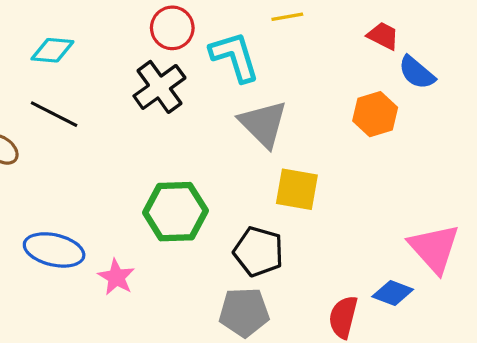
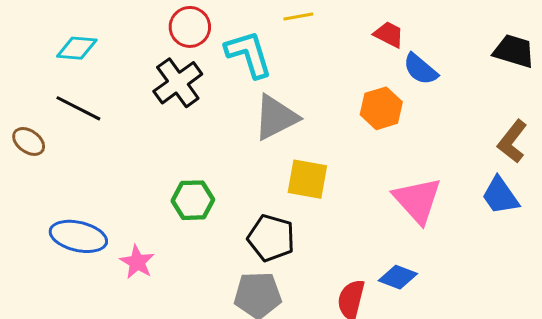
gray triangle: (263, 124) -> (276, 117), turned 48
green hexagon: (175, 212) -> (193, 200), size x0.7
pink triangle: (434, 248) -> (417, 200), moved

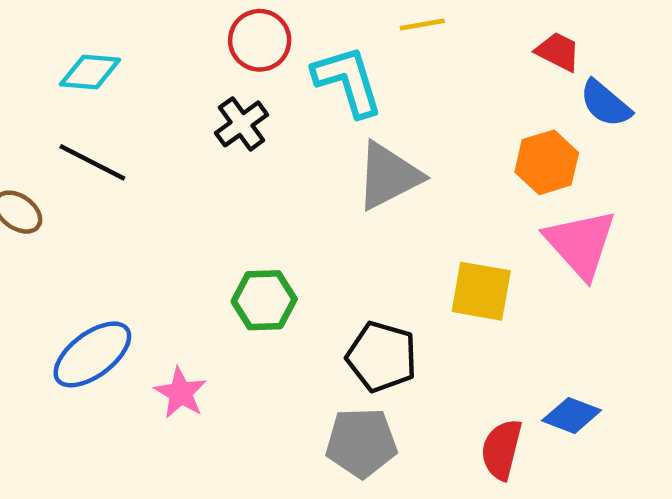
black cross: (178, 83) -> (242, 124), size x0.7
yellow square: (307, 179) -> (481, 291), moved
pink triangle: (417, 200) -> (581, 244), moved
blue ellipse: (78, 236) -> (92, 354), turned -50

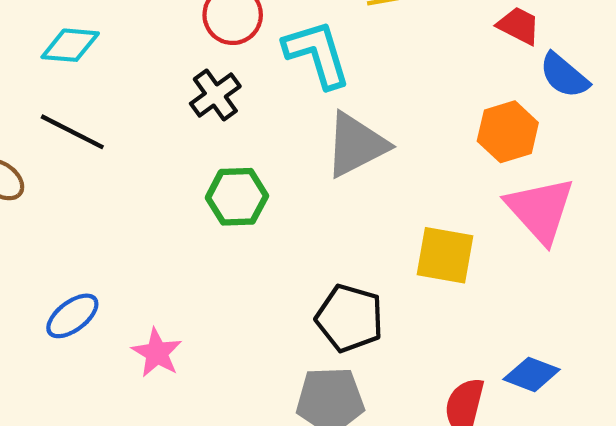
green hexagon: (264, 300) -> (237, 197), moved
blue ellipse: (92, 354) -> (72, 316), size x0.7

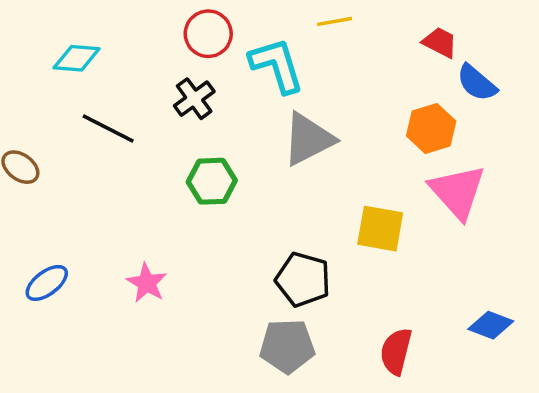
black line: (72, 132) -> (108, 129), moved
blue ellipse: (72, 316) -> (47, 283), moved
pink star: (157, 353) -> (147, 283), moved
blue diamond: (532, 374) -> (491, 325), moved

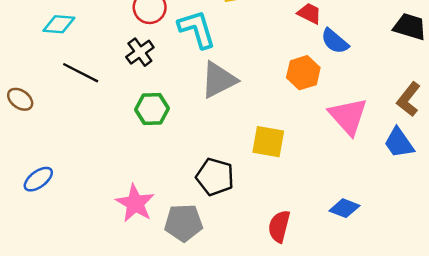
pink triangle: (457, 192) -> (348, 116), moved
pink star: (147, 283) -> (135, 203), moved, size x1.4
gray pentagon: (287, 346) -> (184, 223), moved

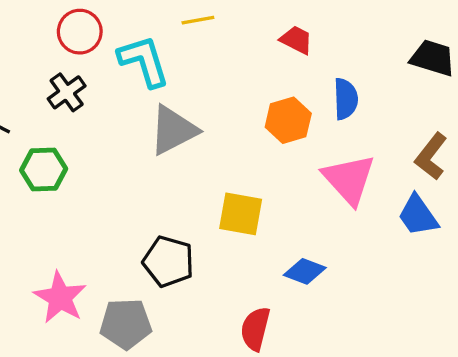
blue semicircle: (335, 41) -> (346, 99), moved, turned -132
green hexagon: (152, 109) -> (44, 170), moved
blue diamond: (344, 208) -> (305, 271), moved

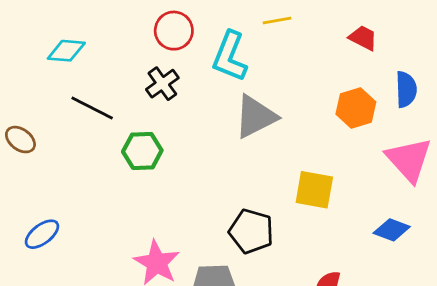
cyan L-shape: (144, 61) -> (230, 56), turned -141
blue diamond: (305, 271) -> (392, 230), moved

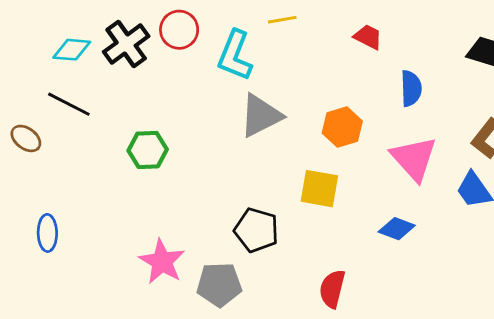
black cross: (162, 84) -> (126, 44), moved, size x1.4
black line: (92, 108) -> (69, 104), moved
orange hexagon: (356, 108) -> (342, 127), moved
blue ellipse: (42, 234) -> (47, 233), turned -54

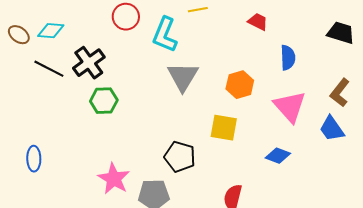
black cross: (126, 44) -> (89, 63), moved
gray triangle: (261, 116) -> (183, 77), turned -32
brown ellipse: (26, 138) -> (19, 35), moved

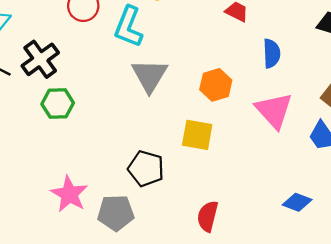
blue diamond: (278, 156) -> (297, 202), moved

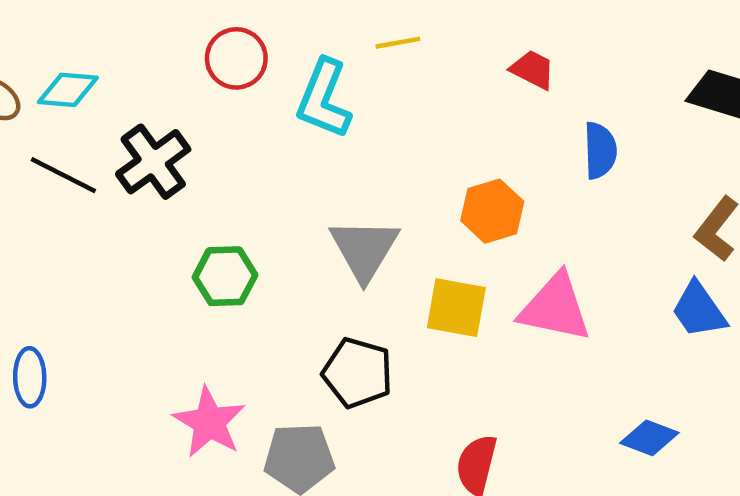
gray triangle: (150, 76) -> (364, 249), moved
green hexagon: (58, 103) -> (225, 276), moved
pink triangle: (274, 110) -> (555, 308), moved, turned -36

